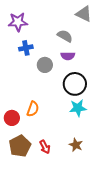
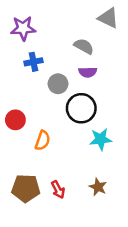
black circle: (75, 84) -> (81, 108), moved
red circle: (12, 118) -> (15, 120), moved
brown pentagon: (20, 146) -> (26, 188), turned 30

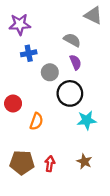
purple semicircle: (88, 72) -> (75, 62), turned -112
red arrow: (58, 190) -> (50, 164), turned -144

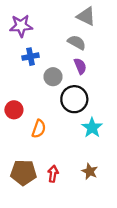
gray triangle: (93, 15) -> (86, 16), moved
cyan star: (87, 120) -> (92, 128), turned -30

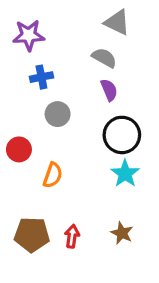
gray circle: (53, 77) -> (58, 114), moved
black circle: (74, 99) -> (122, 135), moved

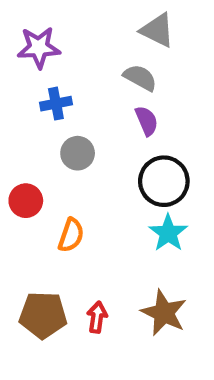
brown star: (122, 233) -> (164, 313), size x1.5

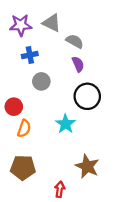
gray triangle: (157, 30) -> (52, 23), moved
cyan star: (168, 233) -> (65, 124), moved
orange semicircle: (71, 235) -> (24, 128), moved
red arrow: (97, 317) -> (60, 189), moved

